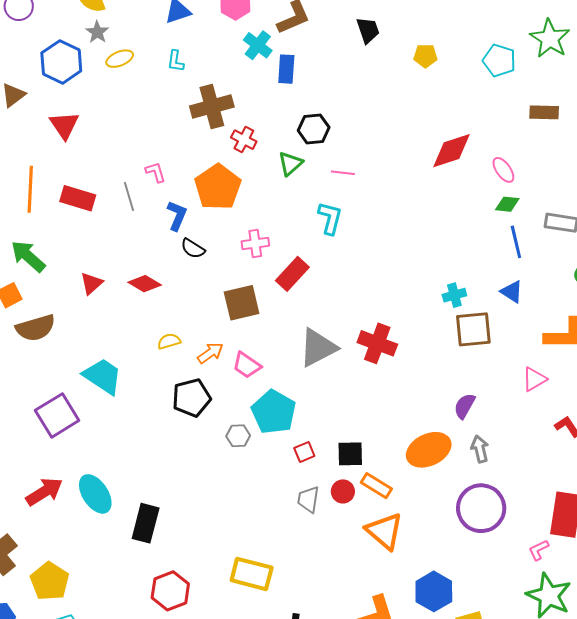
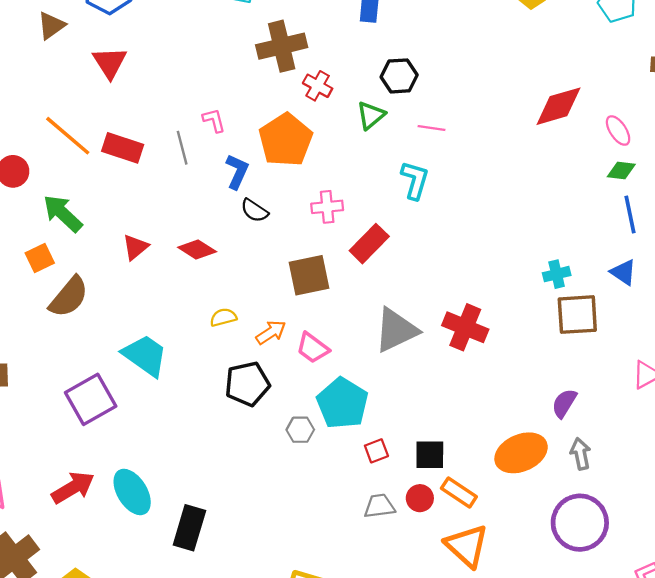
orange line: (30, 189) -> (68, 136), turned -54
brown semicircle: (36, 328) -> (69, 297), turned -36
gray trapezoid: (308, 499) -> (379, 506), turned 72

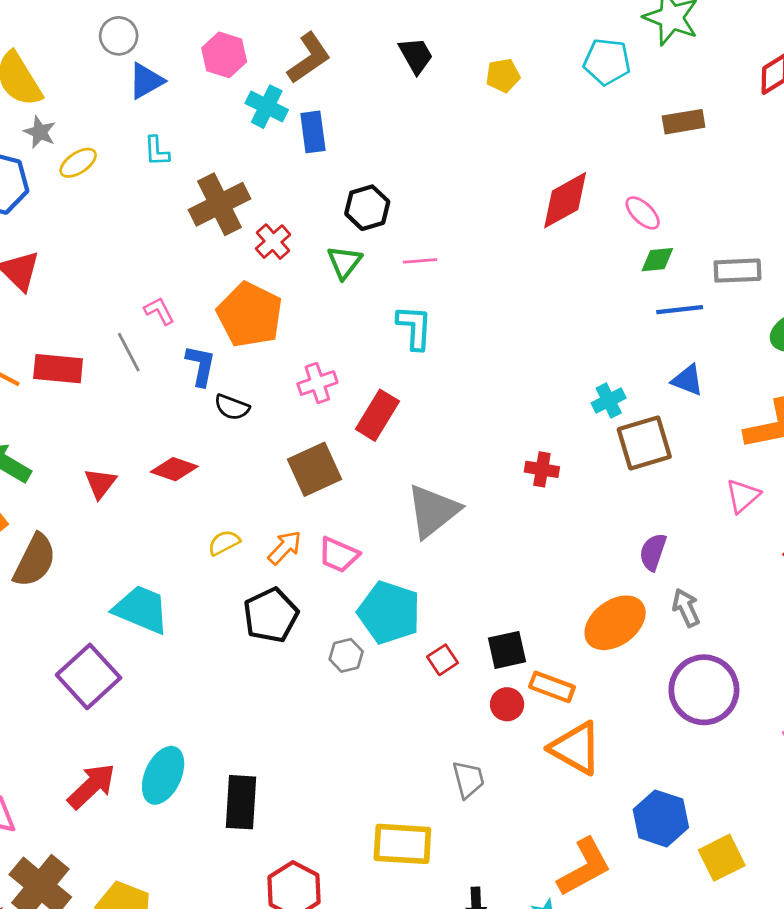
red cross: (318, 86) -> (273, 242), turned 32
blue line: (630, 215) -> (680, 310), turned -72
red cross: (465, 327) -> (542, 469), moved, size x0.6
cyan ellipse: (132, 492) -> (163, 775), turned 69
gray trapezoid: (379, 506) -> (468, 779), moved, turned 96

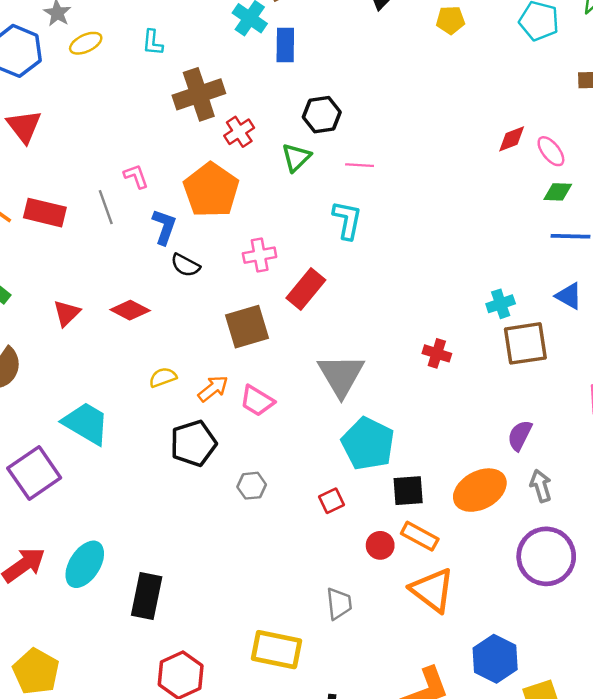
red diamond: (565, 200) -> (512, 139), moved, size x0.6
gray triangle: (433, 511) -> (341, 375), turned -30
cyan pentagon: (389, 613) -> (368, 444), moved
black square: (507, 650) -> (408, 491), moved

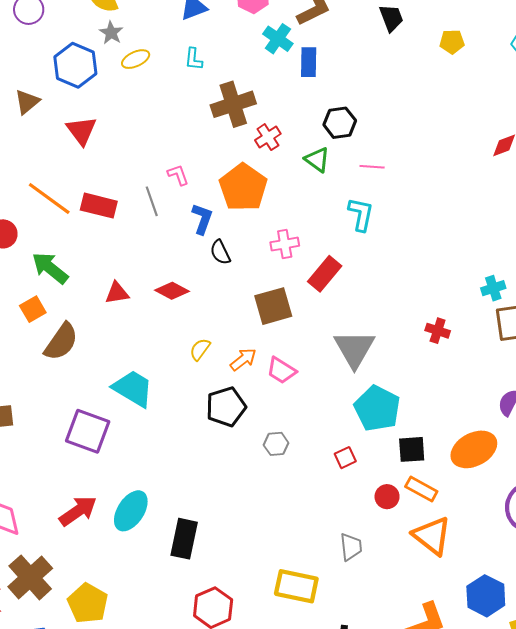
green triangle: (296, 157) -> (317, 160), turned -40
black semicircle: (185, 265) -> (220, 252), turned 35
red triangle: (67, 313) -> (117, 293), turned 35
yellow semicircle: (163, 377) -> (200, 349), turned -35
purple square: (34, 473) -> (88, 431), turned -36

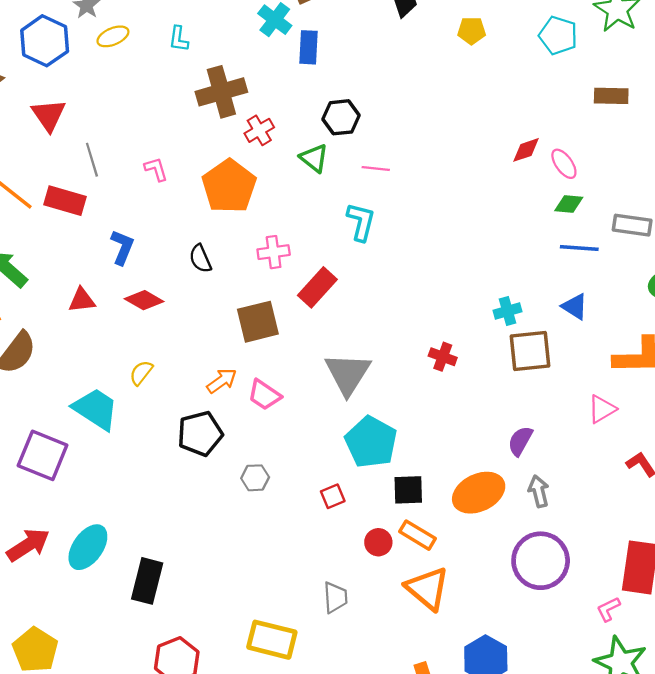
gray line: (152, 201) -> (92, 160), moved
blue L-shape: (202, 219) -> (122, 247), moved
yellow semicircle: (200, 349) -> (141, 373), moved

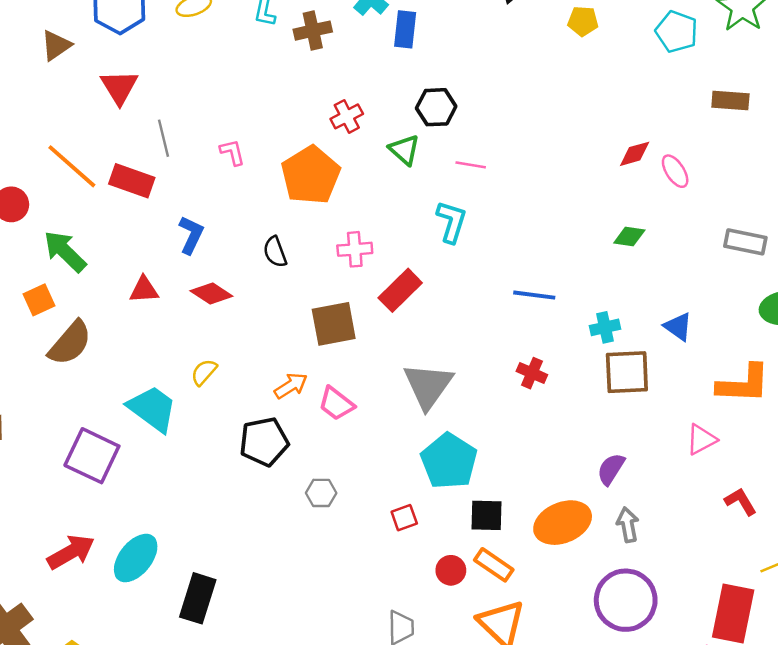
brown cross: (221, 92) -> (313, 31), moved, size x0.7
green diamond: (569, 204) -> (629, 237), moved
blue line: (579, 248) -> (534, 295), moved

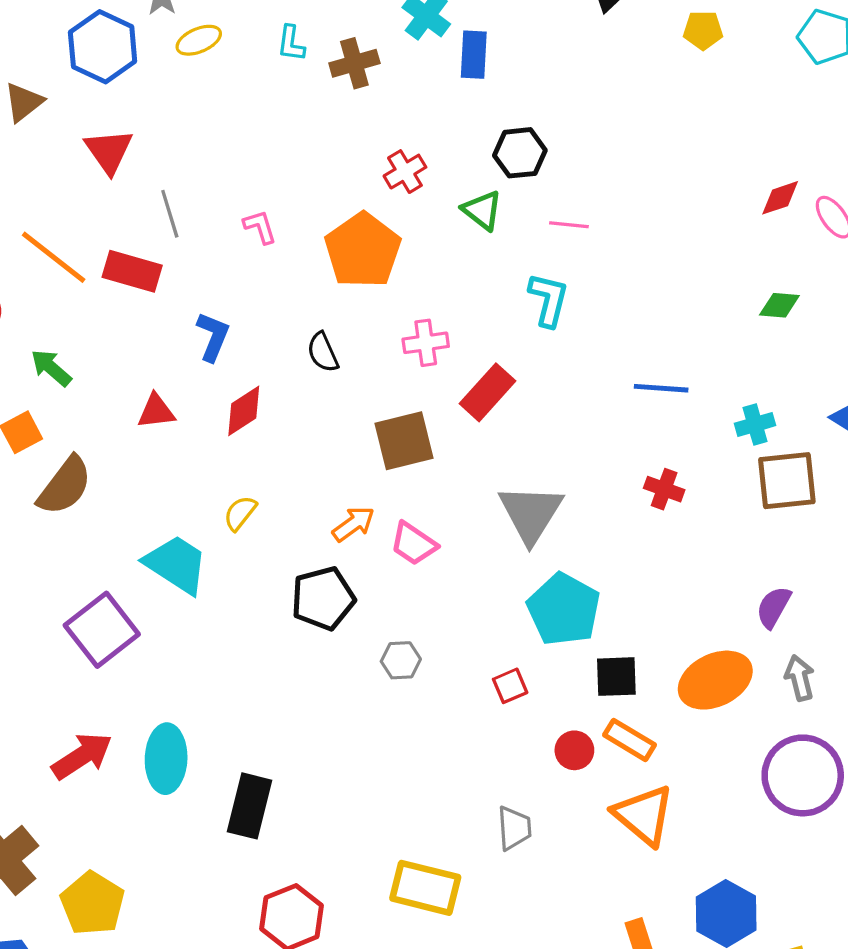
green arrow: (65, 251) -> (51, 368), size x0.7
red diamond: (211, 293) -> (244, 411), turned -63
purple square: (92, 456) -> (102, 630), turned 30
cyan ellipse: (136, 558) -> (166, 759), turned -33

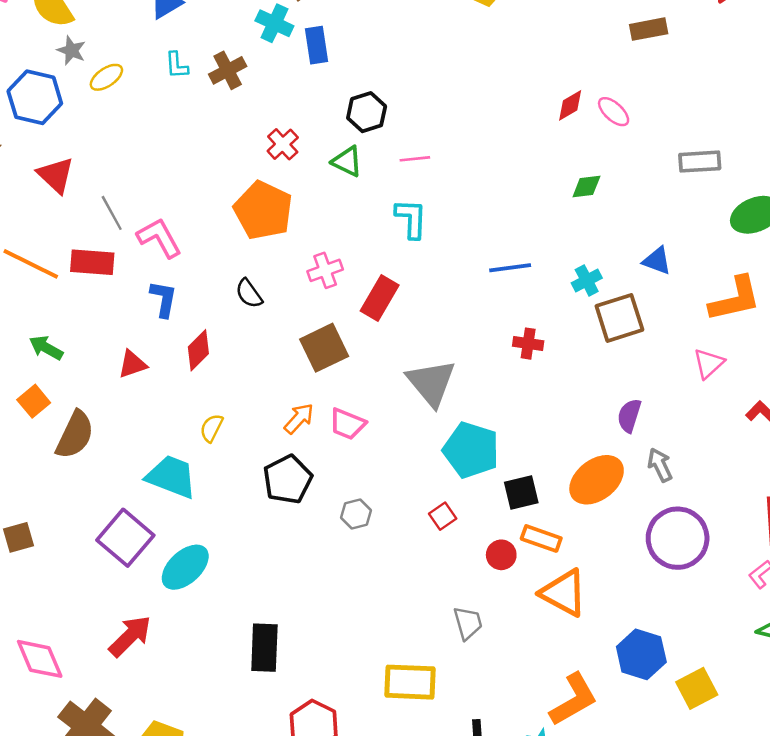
pink L-shape: (260, 227) -> (159, 238), moved, size x1.6
cyan ellipse: (166, 759) -> (185, 567), moved, turned 57

